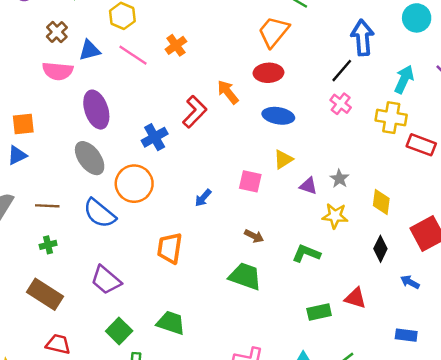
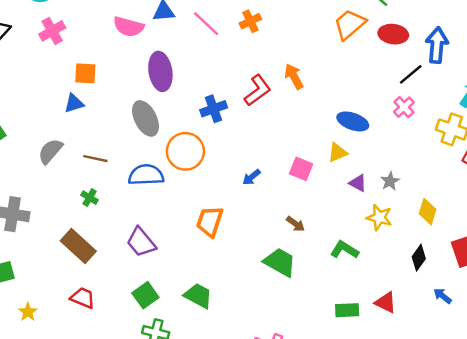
red ellipse: (269, 73) -> (393, 34), moved
blue ellipse: (278, 116) -> (353, 121), moved
blue semicircle: (100, 213) -> (146, 175), turned 128
green cross: (48, 245) -> (90, 198), turned 35

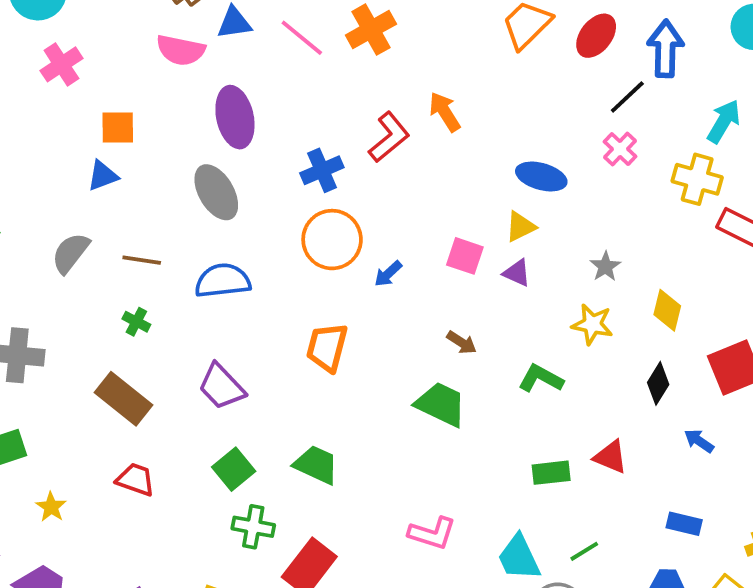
orange cross: (250, 21) -> (371, 30), size x1.4
red ellipse: (393, 34) -> (596, 36), turned -56
orange circle: (185, 151) -> (332, 240), moved
purple triangle: (358, 183) -> (517, 273), moved

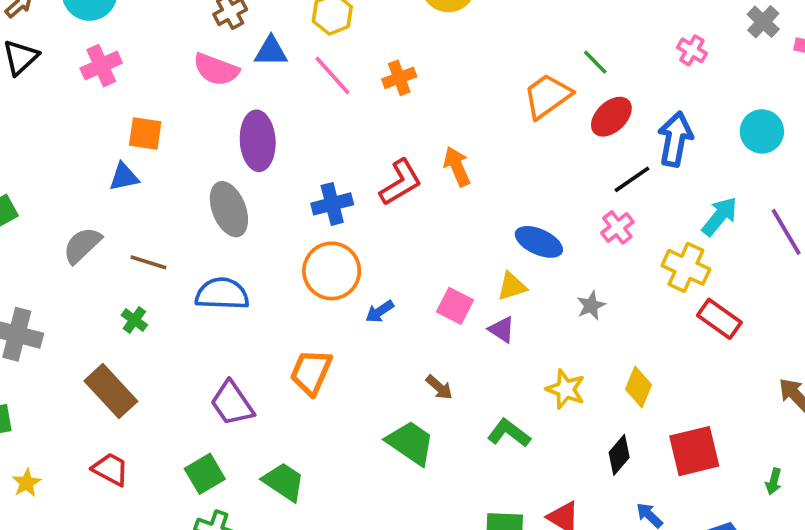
orange cross: (371, 30) -> (399, 78), size x0.7
gray star: (605, 266) -> (591, 305), moved
purple trapezoid: (221, 387) -> (232, 403), moved

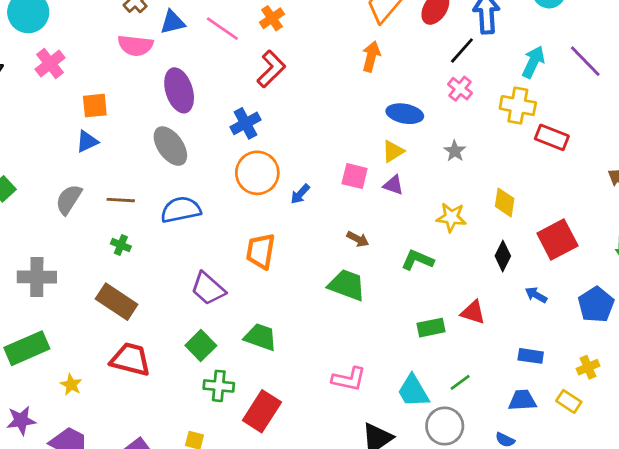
orange arrow: (457, 166) -> (371, 56), moved, turned 52
red L-shape: (401, 182) -> (271, 69), moved
red trapezoid: (110, 469) -> (130, 359), size x1.4

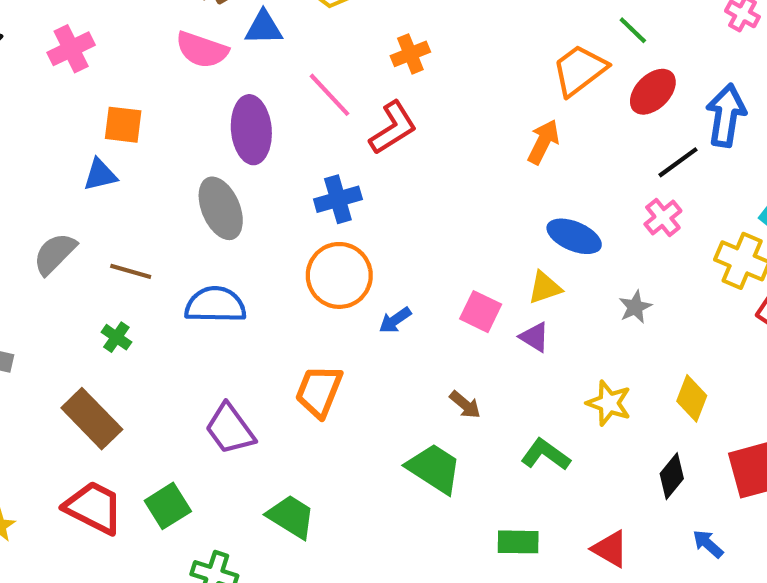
pink line: (222, 29) -> (329, 95), moved
green rectangle: (431, 328) -> (518, 542), moved
green square: (201, 345) -> (168, 506), moved

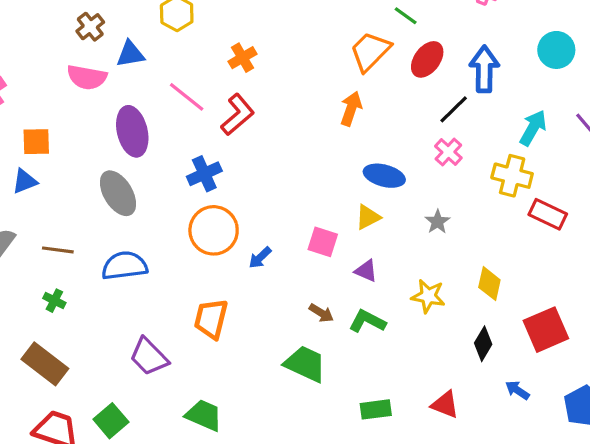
purple triangle: (534, 337) -> (366, 271), moved
green L-shape: (546, 455) -> (367, 321), moved

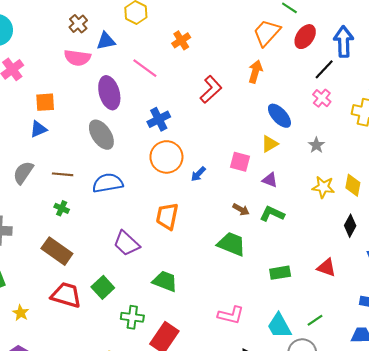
red L-shape: (238, 115) -> (211, 89), moved
blue ellipse: (384, 176) -> (279, 116), turned 35
yellow star: (428, 296) -> (323, 187), moved

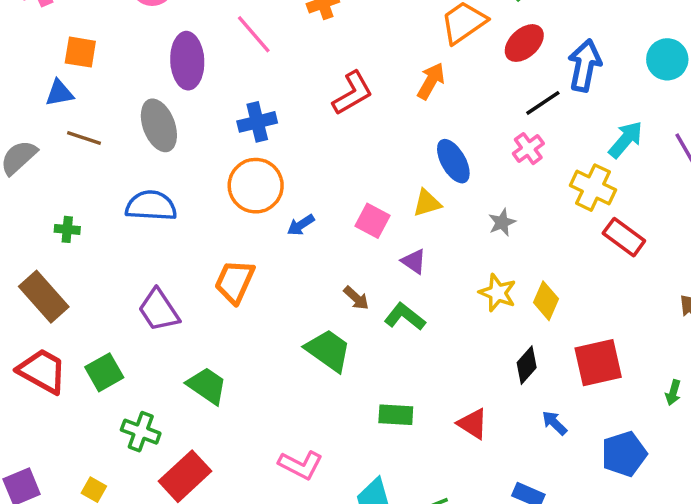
brown line: (63, 174) -> (84, 138), moved
green cross: (62, 208) -> (67, 229), turned -32

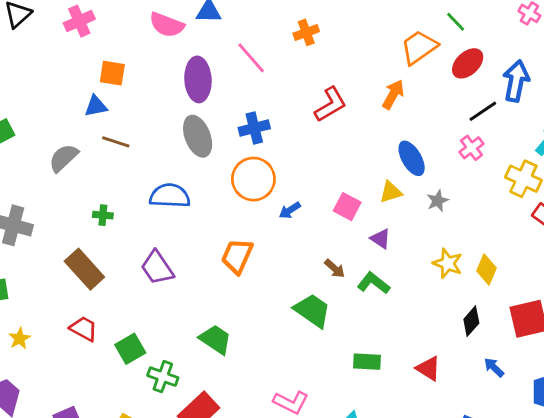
gray ellipse: (159, 125) -> (198, 136), moved
gray star: (502, 222) -> (438, 201), moved
purple trapezoid: (159, 310) -> (157, 268), moved
red trapezoid: (42, 371) -> (84, 329), size x0.7
green square: (104, 372) -> (130, 349), moved

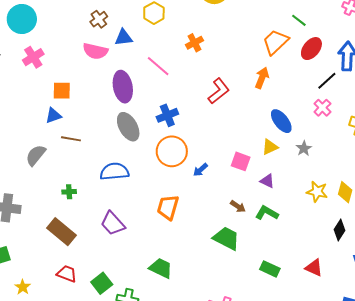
green rectangle: (367, 362) -> (270, 269), turned 30

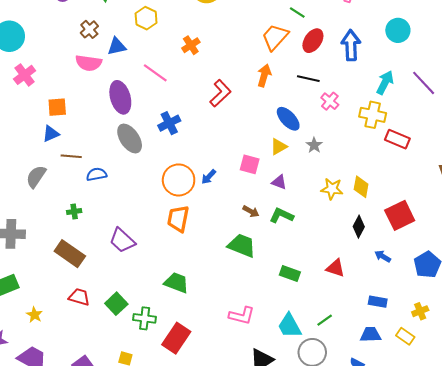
black line: (327, 81) -> (308, 79), moved, turned 60
orange circle: (172, 151) -> (179, 180), moved
blue semicircle: (114, 171) -> (97, 174), moved, size x0.7

